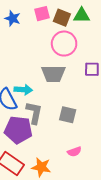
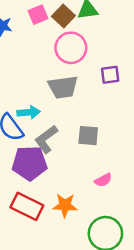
brown square: (62, 18) -> (63, 16), turned 30
gray L-shape: (34, 113) -> (46, 139), turned -130

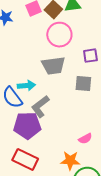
gray square: (88, 136) -> (83, 84), moved
orange star: (65, 205) -> (70, 161), moved

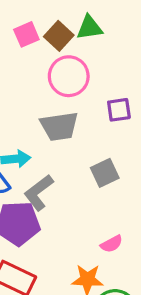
gray square: (83, 84) -> (105, 173), moved, turned -30

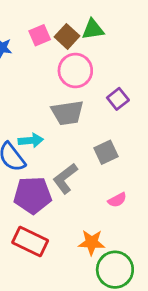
purple square: (119, 110) -> (118, 99), turned -30
gray L-shape: (39, 193) -> (65, 178), moved
pink semicircle: (112, 244) -> (117, 200), moved

